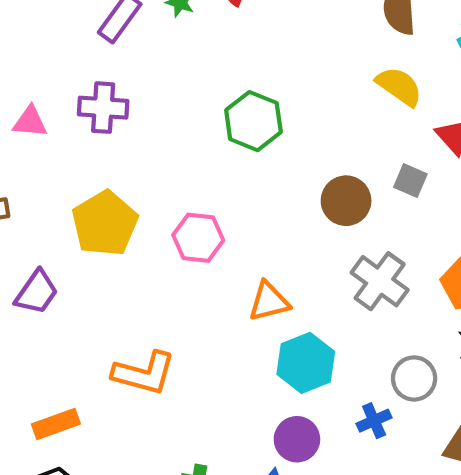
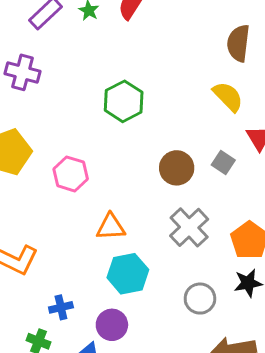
blue cross: (374, 421) -> (61, 307), moved

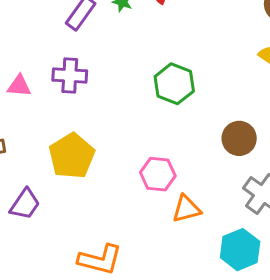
pink hexagon: (71, 174) -> (158, 174), moved
cyan hexagon: (128, 274) -> (240, 250), moved

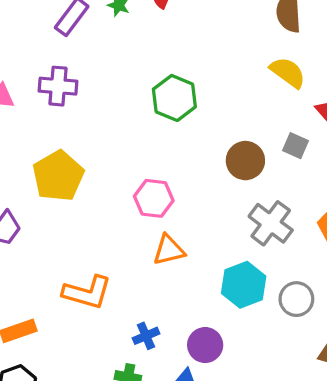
orange triangle: (186, 209) -> (169, 250), moved

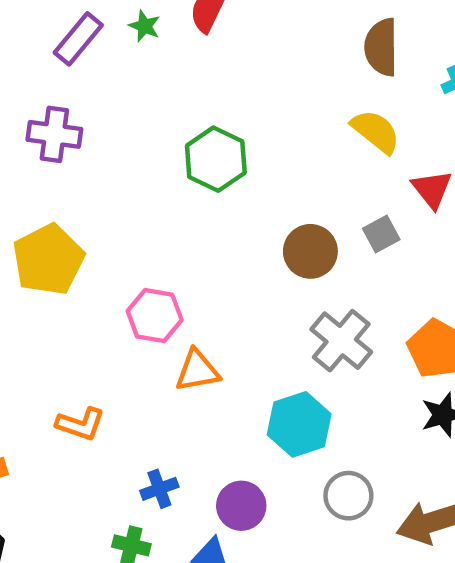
gray square: (295, 146) -> (381, 234), turned 35
pink hexagon: (154, 198) -> (155, 316), moved
orange L-shape: (87, 292) -> (80, 424), size x0.7
gray circle: (296, 299) -> (348, 496), moved

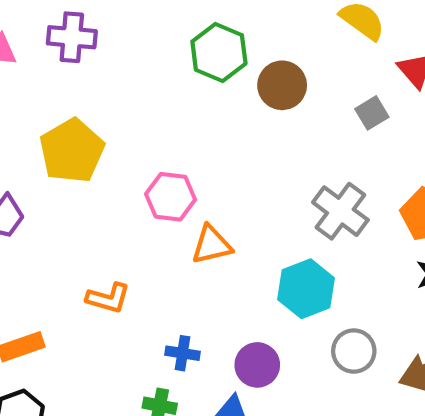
brown circle: (310, 251) -> (282, 85), moved
blue cross: (159, 489) -> (182, 353), turned 32

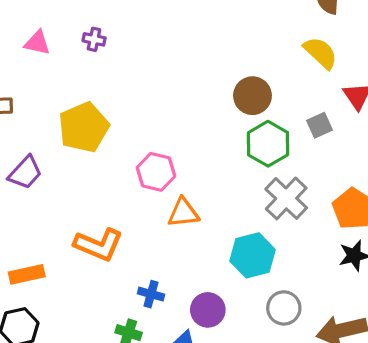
purple cross: (72, 37) -> (94, 39), size x0.6
green hexagon: (219, 53) -> (268, 144), moved
orange L-shape: (108, 298) -> (99, 245), size x1.4

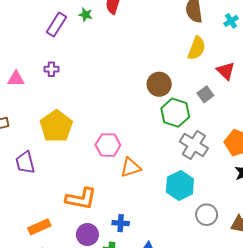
yellow semicircle: (320, 53) -> (197, 48), turned 80
purple trapezoid: (25, 173) -> (25, 163), turned 135
purple circle: (208, 310) -> (87, 235), moved

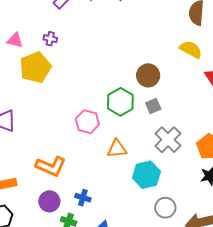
yellow semicircle: (197, 48) -> (191, 49), turned -95
gray square: (205, 94) -> (153, 106), moved
green hexagon: (175, 113) -> (120, 102), moved
yellow pentagon: (56, 126) -> (35, 67), moved
orange triangle: (131, 167) -> (117, 149), moved

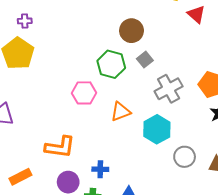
gray cross: (168, 140) -> (169, 89), turned 32

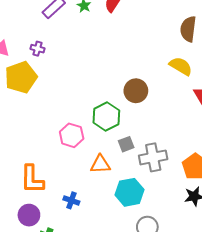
gray square: (145, 60) -> (126, 144), moved
orange L-shape: (60, 147) -> (32, 179), turned 64
blue cross: (100, 169) -> (71, 200), moved

